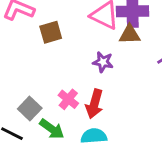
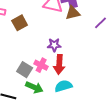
purple star: (103, 62) -> (54, 45), moved
gray square: (30, 108) -> (25, 70), moved

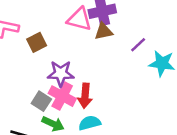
purple star: (54, 45) -> (61, 73), moved, size x1.5
pink cross: (41, 65) -> (62, 96), size x1.5

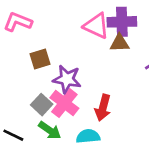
brown square: (37, 42) -> (40, 59), moved
red arrow: (85, 96) -> (103, 108), moved

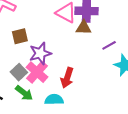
purple star: (67, 79) -> (40, 53), turned -30

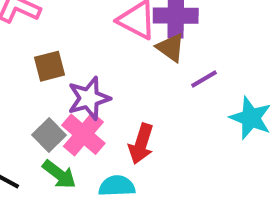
brown triangle: (84, 28) -> (171, 48), turned 35
purple line: (109, 45) -> (204, 79), moved

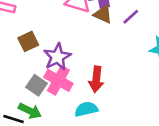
purple line: (204, 79) -> (131, 17), moved
green arrow: (59, 174) -> (30, 111), moved

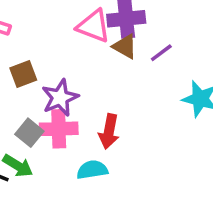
pink cross: (58, 80) -> (59, 129), turned -36

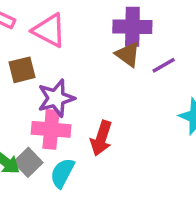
pink triangle: (93, 26) -> (49, 30), moved
gray square: (29, 133) -> (28, 162), moved
cyan semicircle: (92, 170) -> (62, 173), moved, turned -60

